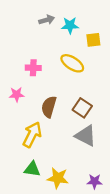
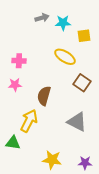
pink cross: (33, 68) -> (19, 61), moved
brown square: (82, 108) -> (82, 83), moved
green triangle: (32, 169) -> (13, 143), moved

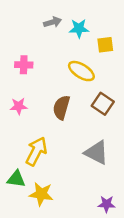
pink cross: (19, 61) -> (24, 65), moved
brown semicircle: (44, 96) -> (61, 107), moved
yellow star: (52, 160) -> (41, 194), moved

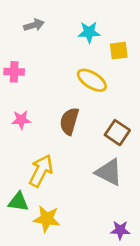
gray arrow: (53, 22) -> (34, 25), moved
pink cross: (24, 65) -> (14, 72), moved
brown square: (103, 104) -> (117, 133), moved

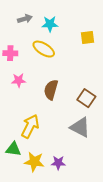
cyan star: (89, 32) -> (50, 24), moved
yellow ellipse: (92, 80) -> (44, 49), moved
pink star: (21, 120) -> (19, 80), moved
purple star: (120, 230) -> (58, 163), moved

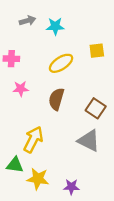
yellow square: (87, 38) -> (97, 51), moved
yellow ellipse: (44, 49) -> (61, 63), moved, turned -65
purple star: (58, 163) -> (71, 187), moved

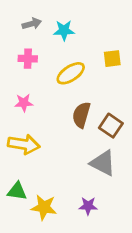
pink cross: (11, 59) -> (28, 59), moved
brown semicircle: (56, 99) -> (81, 115), moved
yellow arrow: (33, 139) -> (24, 144), moved, turned 72
purple star: (71, 187) -> (88, 206), moved

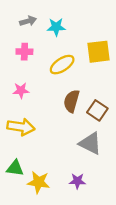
yellow square: (112, 59) -> (99, 52), size x1.5

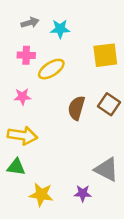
yellow ellipse: (62, 65) -> (51, 69), moved
brown square: (97, 110) -> (109, 104), moved
gray triangle: (90, 143) -> (107, 169), moved
green triangle: (15, 168) -> (16, 167), moved

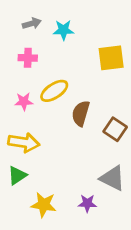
yellow ellipse: (51, 69) -> (54, 91), moved
brown square: (109, 104) -> (115, 129), moved
green triangle: (16, 167) -> (17, 176), turned -42

